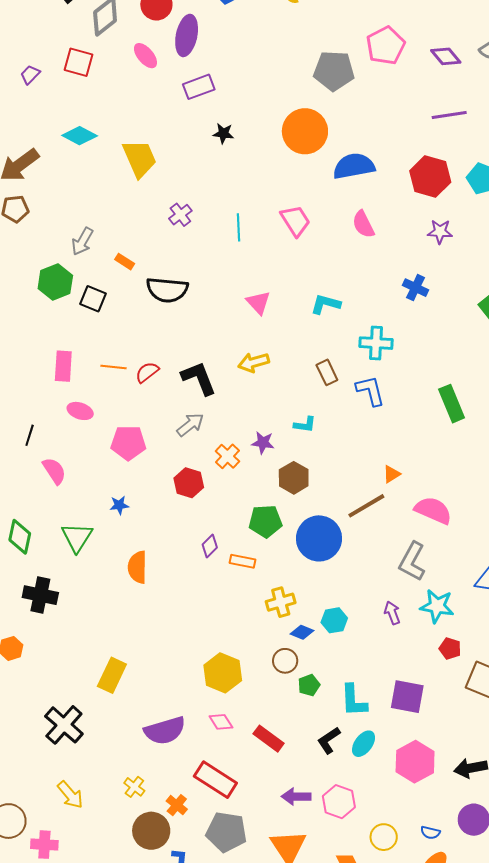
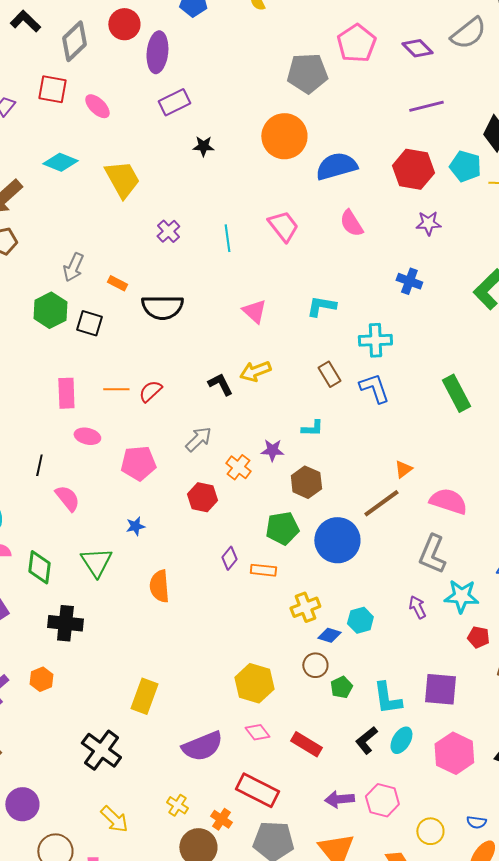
pink ellipse: (145, 56) -> (97, 106), moved
black L-shape: (199, 378) -> (220, 384), moved, size x0.7

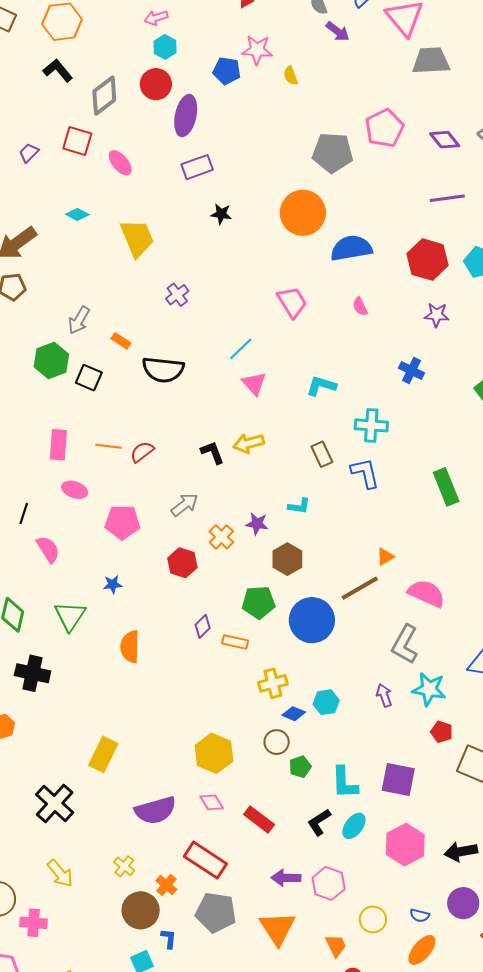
cyan diamond: (60, 162) -> (77, 214), size x0.7
pink semicircle: (351, 223) -> (360, 307), size x0.7
cyan line: (227, 238) -> (241, 349), moved, turned 48

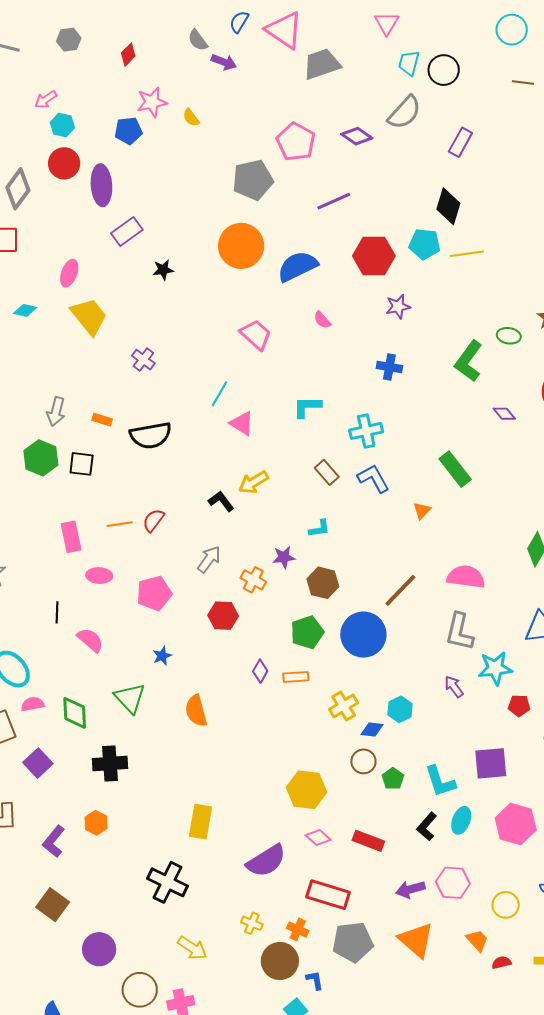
pink ellipse: (120, 163) -> (69, 273), moved, turned 76
purple line: (447, 198) -> (334, 201), moved
orange triangle: (385, 557) -> (422, 511), moved

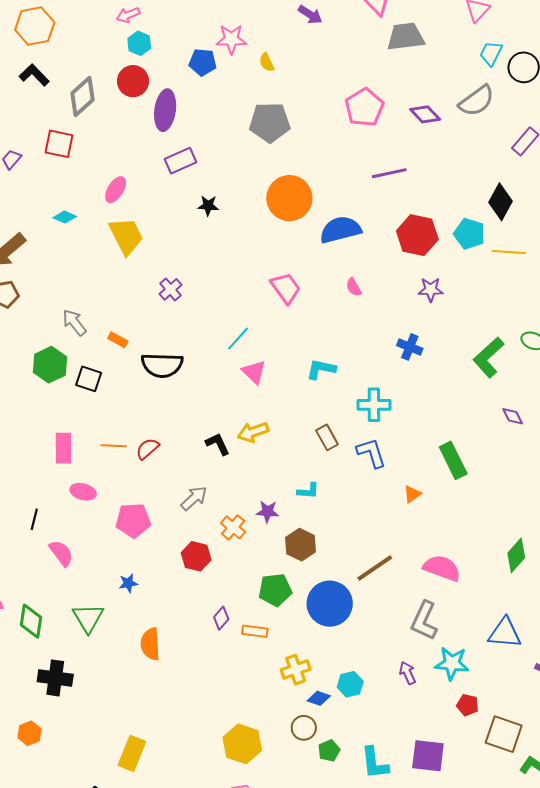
gray pentagon: (253, 180) -> (270, 122), moved
gray arrow: (56, 412) -> (74, 322), turned 116

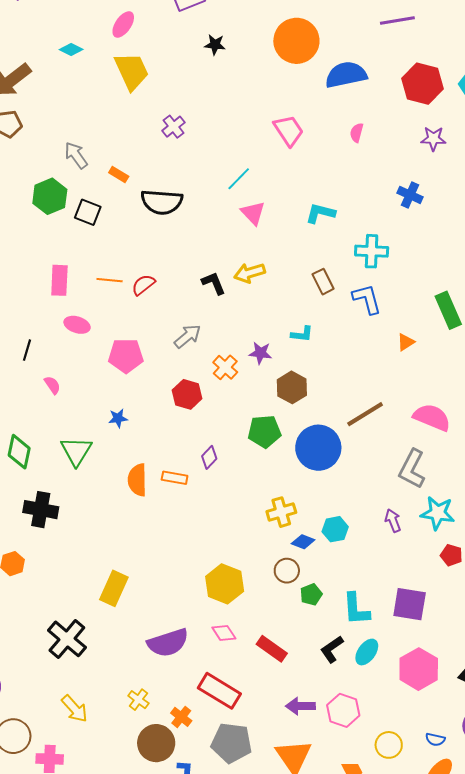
pink semicircle: (354, 287) -> (357, 133), turned 42
pink semicircle: (61, 553) -> (52, 385), size x0.7
orange rectangle: (255, 631) -> (175, 478), moved

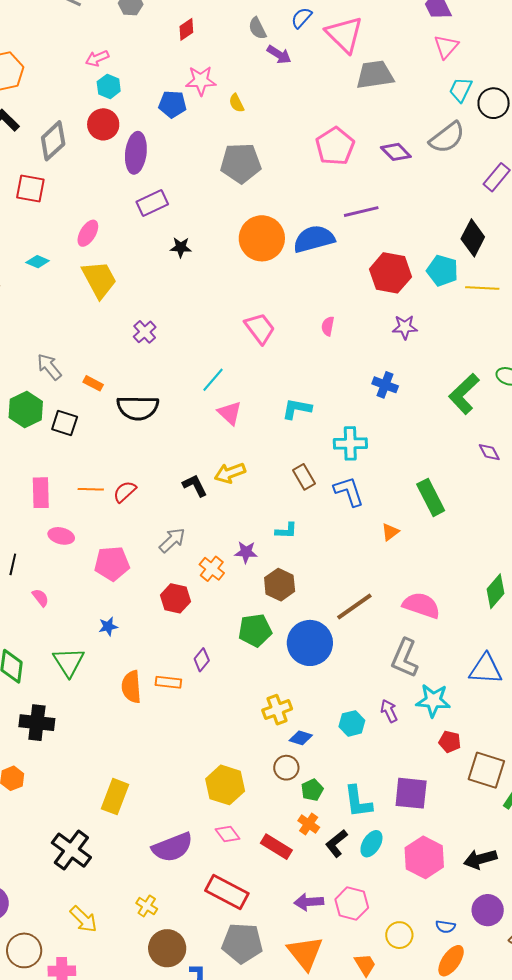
blue semicircle: (346, 75) -> (314, 239), moved
cyan hexagon: (335, 529) -> (352, 723), moved
orange cross: (181, 717) -> (309, 824), moved

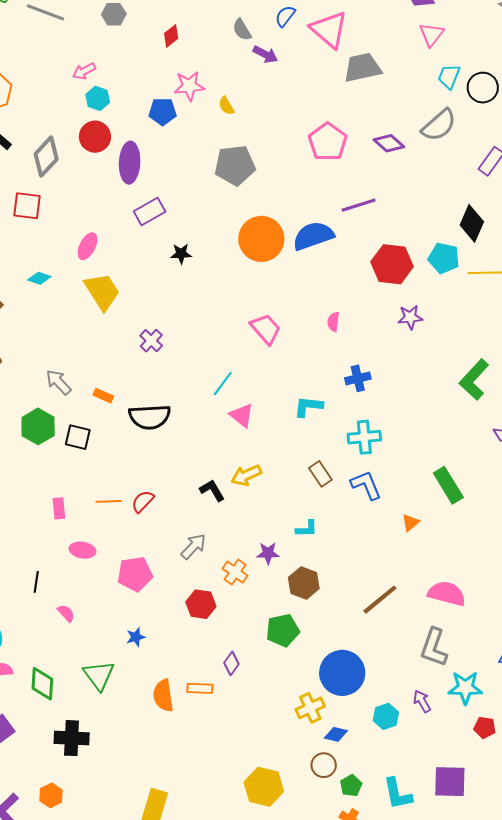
blue cross: (385, 385) -> (358, 378), moved, turned -30
pink rectangle: (41, 493) -> (59, 508), size x0.7
blue circle: (310, 643) -> (342, 673), moved

